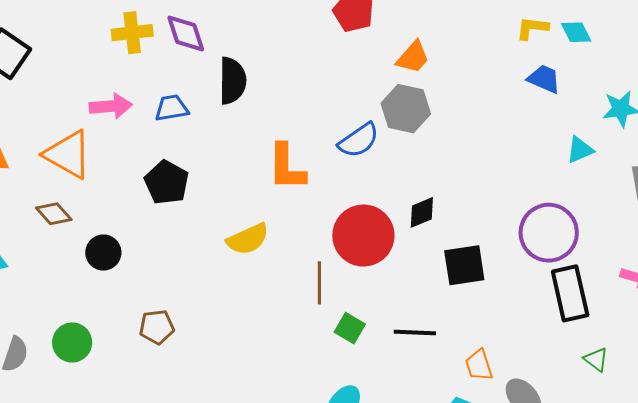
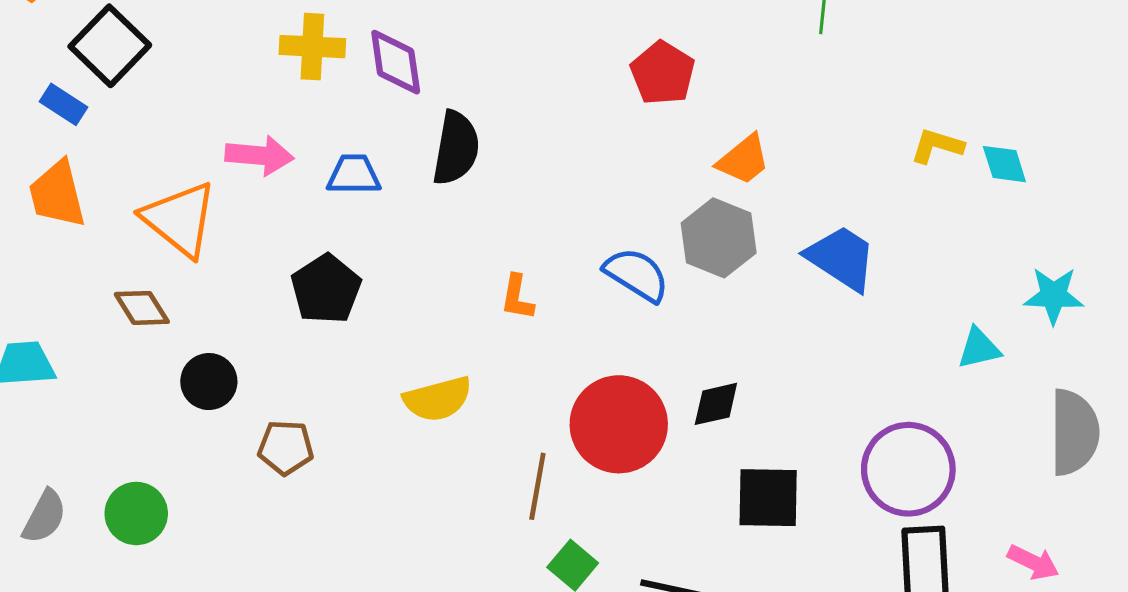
blue trapezoid: (544, 79) -> (841, 258), moved, size x1.4
blue semicircle: (359, 140) -> (637, 275), turned -123
orange L-shape: (287, 167) -> (517, 297), size x0.6
brown pentagon: (157, 327) -> (286, 447), moved

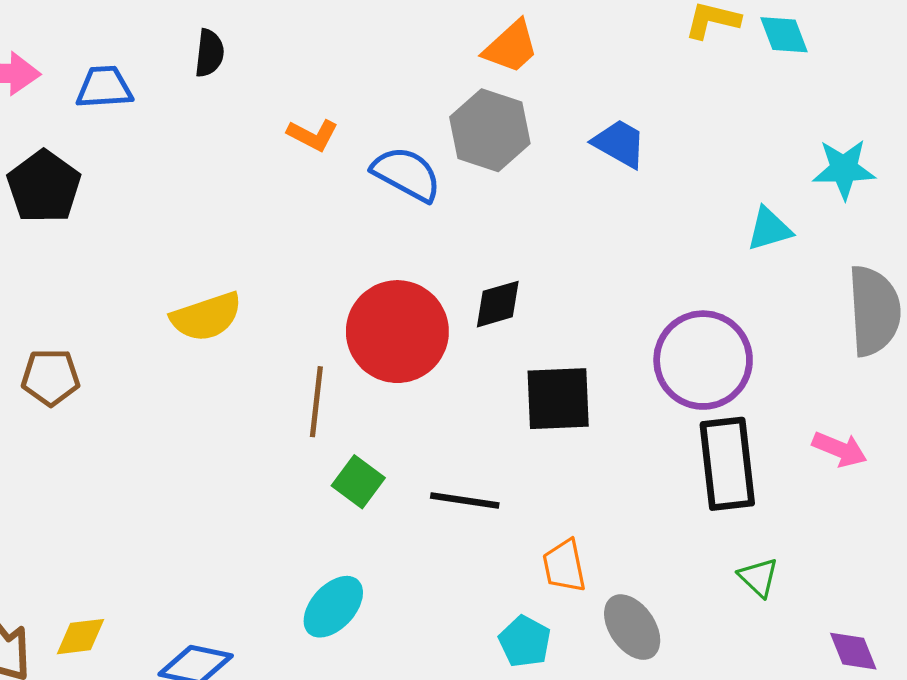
black semicircle: (456, 148) -> (209, 53), size x0.6
blue trapezoid: (841, 258) -> (619, 143), size x0.7
black pentagon: (326, 289) -> (44, 187), moved
orange L-shape: (517, 297) -> (313, 135), moved, turned -69

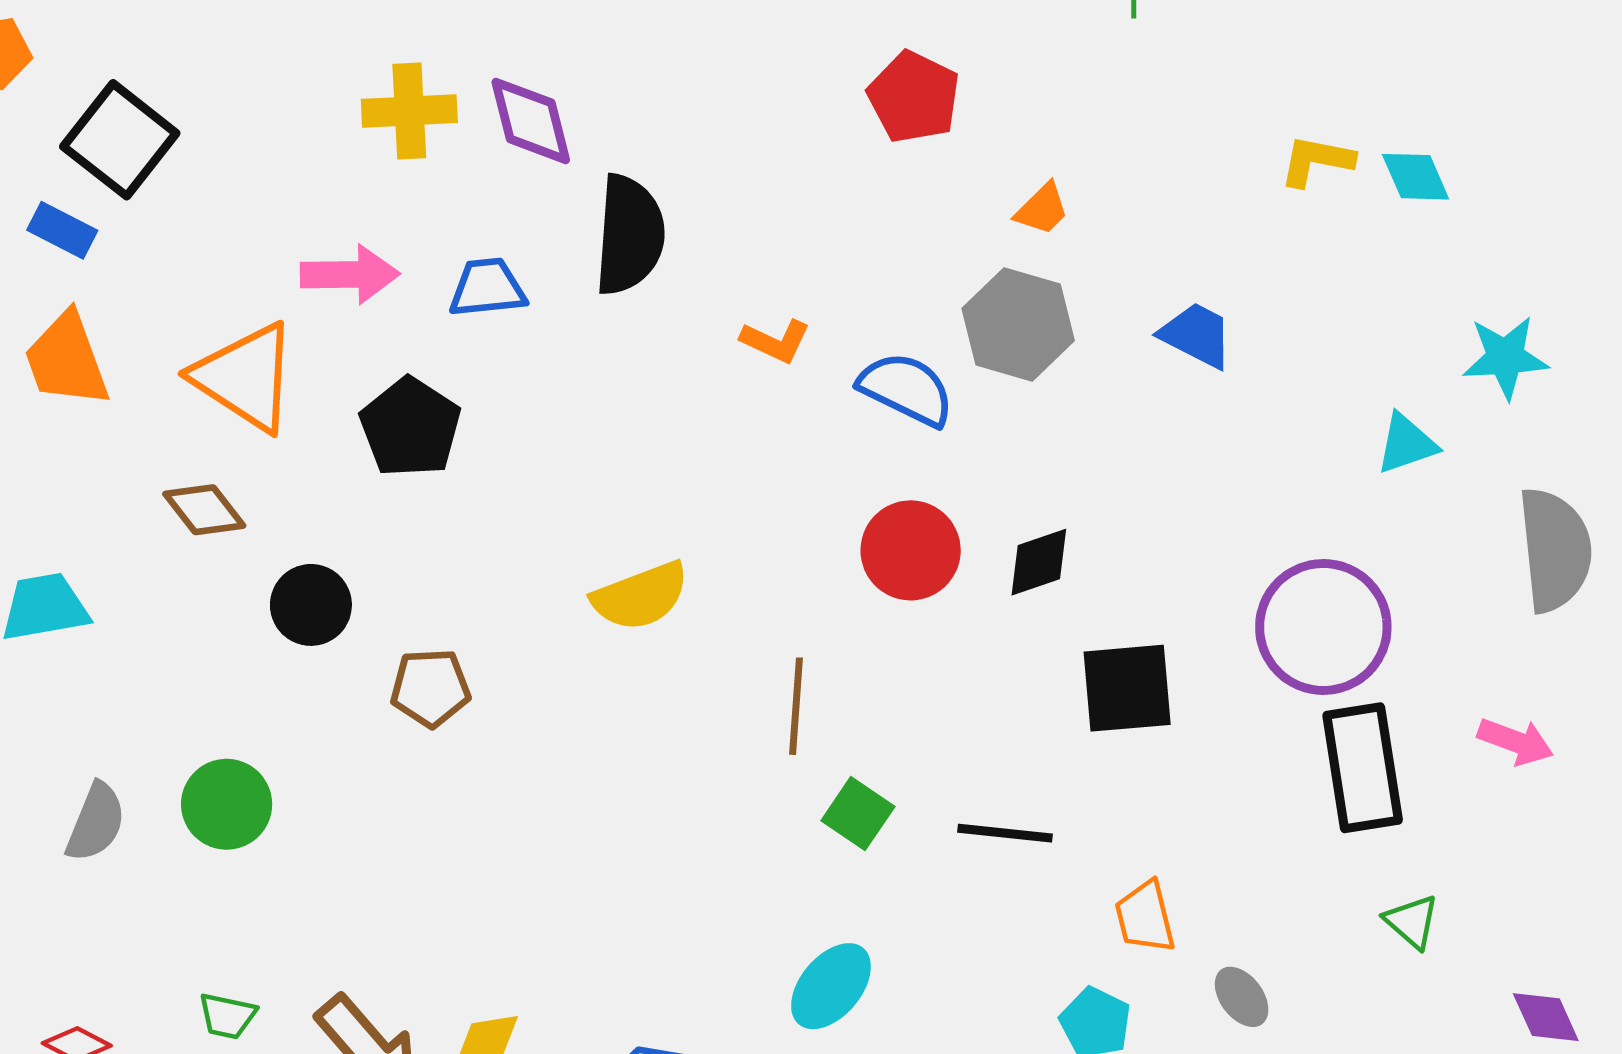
orange trapezoid: (511, 47) -> (1042, 209), size x0.7
black semicircle: (209, 53) -> (629, 235), size x1.8
red circle: (397, 332) -> (911, 550), moved, size x0.7
gray ellipse: (632, 627) -> (1242, 997), size x0.7

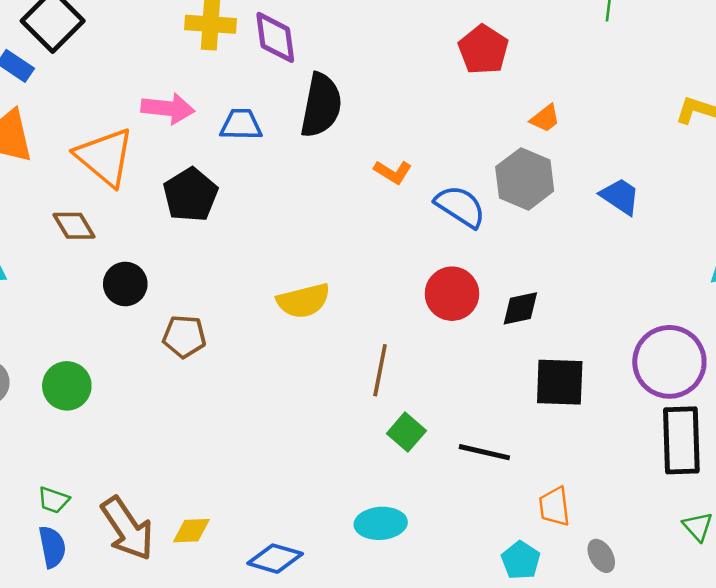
cyan ellipse: (831, 986) -> (381, 523), turned 39

